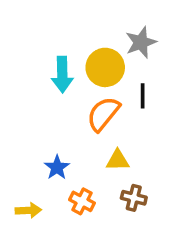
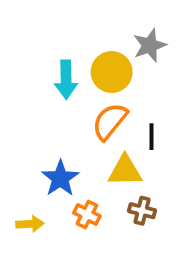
black line: (143, 96) -> (152, 137), moved
yellow triangle: (118, 160) -> (125, 171), size x1.4
blue star: (57, 167) -> (60, 178), size x1.4

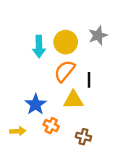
gray star: (150, 45) -> (98, 35), moved
brown cross: (142, 211) -> (83, 137), moved

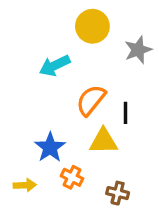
yellow circle: (66, 42) -> (92, 26), moved
cyan arrow: (39, 47) -> (55, 66), turned 65

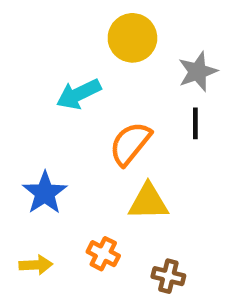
black line: (125, 113) -> (195, 123), moved
blue star: (50, 147) -> (45, 193), moved

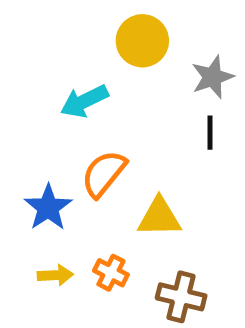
orange semicircle: (130, 144) -> (104, 174), moved
yellow arrow: (36, 265) -> (55, 275), moved
brown cross: (168, 276) -> (181, 297), size x1.4

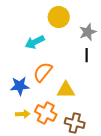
blue star: (48, 207) -> (20, 86), turned 30
orange cross: (111, 273) -> (46, 113), size x1.5

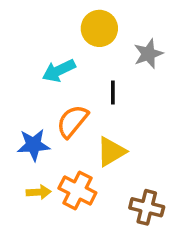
black line: (87, 55) -> (113, 93), moved
yellow triangle: (66, 90) -> (111, 152), turned -30
brown cross: (75, 123) -> (147, 207), moved

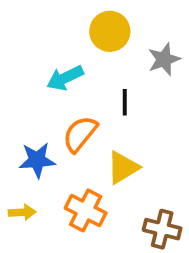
yellow arrow: (39, 192) -> (22, 212), moved

